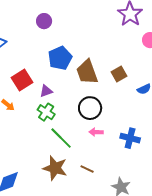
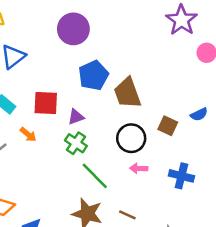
purple circle: (44, 21) -> (73, 29), size x1.6
brown square: (119, 74) -> (168, 126), moved, turned -35
red square: (22, 80) -> (46, 103), turned 35

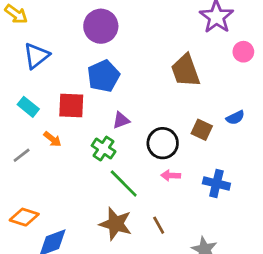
blue pentagon: (93, 75) -> (104, 76), moved
brown trapezoid: (127, 93) -> (186, 71), moved
purple triangle: (76, 117) -> (121, 120), moved
brown line: (127, 215) -> (159, 225), turned 36

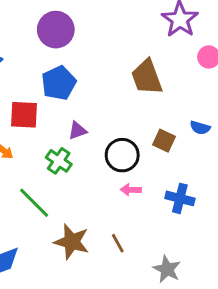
blue semicircle: (235, 118) -> (200, 128), turned 42
green line: (124, 183) -> (34, 203), moved

